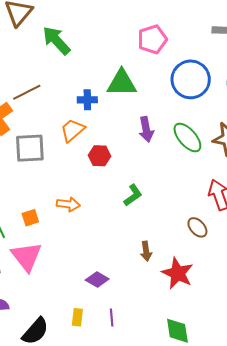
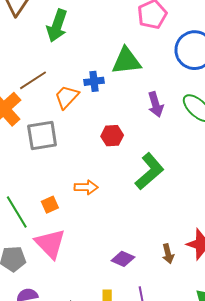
green arrow: (56, 41) -> (57, 26), turned -112
orange trapezoid: (72, 130) -> (67, 97), moved
green L-shape: (133, 195) -> (149, 171), size x1.6
brown arrow: (146, 251) -> (168, 254), moved

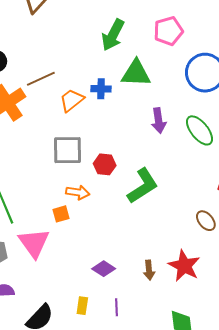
green arrow: (57, 26) -> (113, 35), moved
gray square: (42, 135) -> (68, 150), moved
red hexagon: (112, 136) -> (105, 164), moved
orange square: (50, 205) -> (61, 214), moved

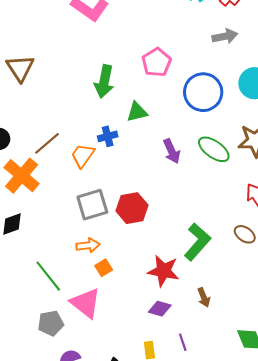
green triangle: (136, 73) -> (137, 112), size x0.7
red hexagon: (105, 164) -> (132, 208), size x1.4
green L-shape: (143, 186) -> (197, 242), moved
orange arrow: (78, 192) -> (88, 245), moved
red star: (184, 266) -> (163, 271), moved

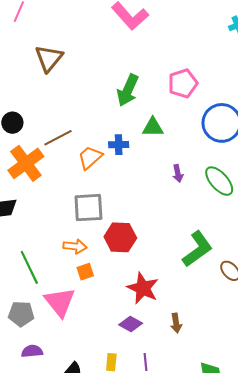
purple arrow: (172, 151) -> (178, 173), size x0.7
red hexagon: (132, 208) -> (120, 237), moved
green L-shape: (197, 242) -> (197, 249), moved

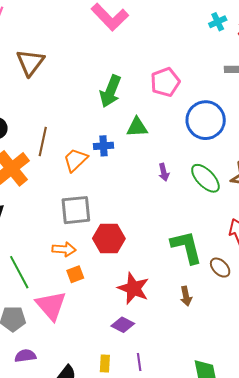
brown line: (58, 138) -> (43, 142), turned -48
green L-shape: (197, 249) -> (186, 247), turned -66
brown arrow: (176, 323) -> (186, 296), moved

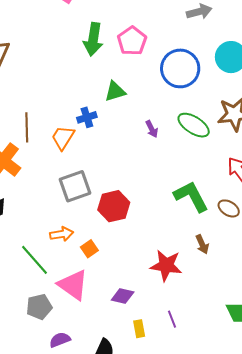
green arrow: (110, 91) -> (93, 39), moved
orange arrow: (64, 249) -> (62, 234), moved
red star: (133, 288) -> (166, 265), moved
purple diamond: (123, 325) -> (123, 296), moved

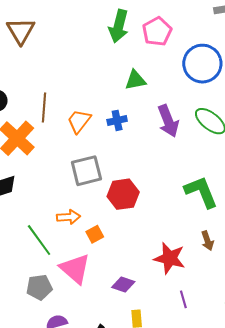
blue cross: (87, 117) -> (117, 120), moved
purple arrow: (152, 129) -> (168, 121), size x1.8
purple line: (172, 319) -> (183, 299), moved

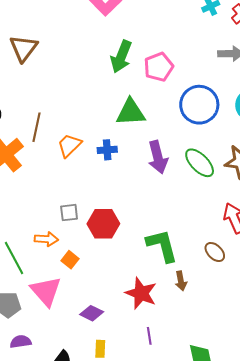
green triangle: (135, 80) -> (131, 112), size x1.4
gray square: (86, 171) -> (69, 213), moved, size x0.6
green L-shape: (201, 192) -> (162, 246), moved
orange square: (95, 234) -> (70, 260), turned -30

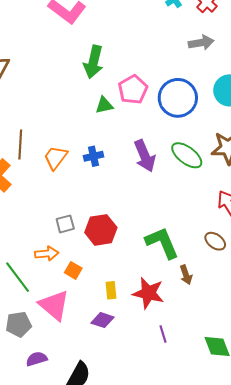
pink pentagon: (159, 67) -> (133, 90), moved
green triangle: (131, 112) -> (104, 105), moved, size x0.6
yellow rectangle: (100, 349) -> (111, 290), moved

